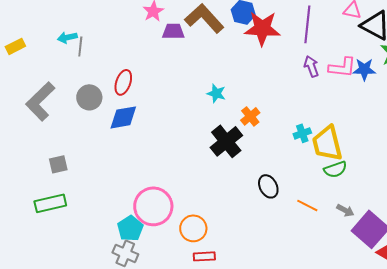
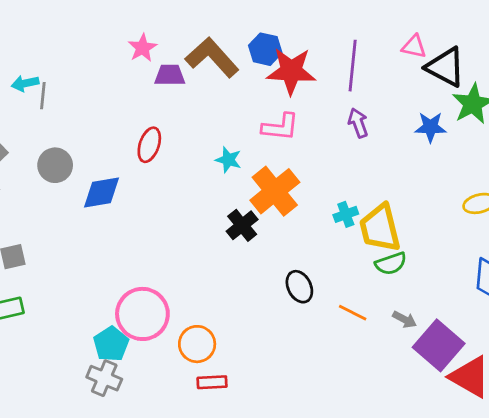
pink L-shape: (342, 67) -> (280, 127), moved
red ellipse: (123, 82) -> (149, 145), moved
orange cross: (250, 116) -> (275, 191), size x1.8
black cross: (226, 141) -> (242, 225), size x0.7

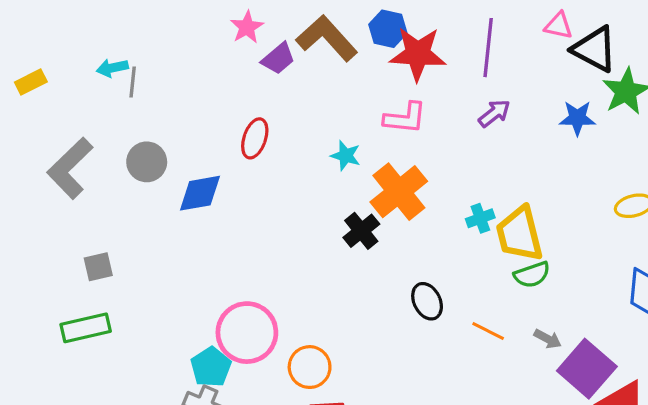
purple trapezoid: (170, 75) -> (278, 59), turned 140
purple arrow: (358, 123) -> (494, 113), turned 72

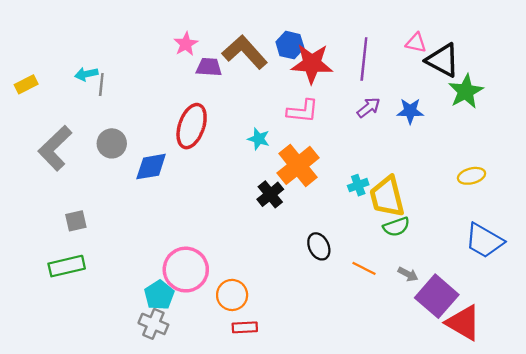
purple trapezoid: (278, 59) -> (209, 67), turned -136
blue star: (577, 118) -> (410, 111), moved
red ellipse: (255, 138) -> (192, 126), size x1.5

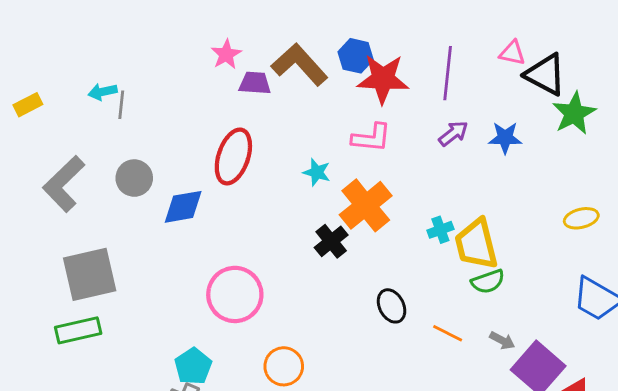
gray square: (76, 221) -> (90, 274), size x2.0
pink circle: (186, 270) -> (235, 294), moved

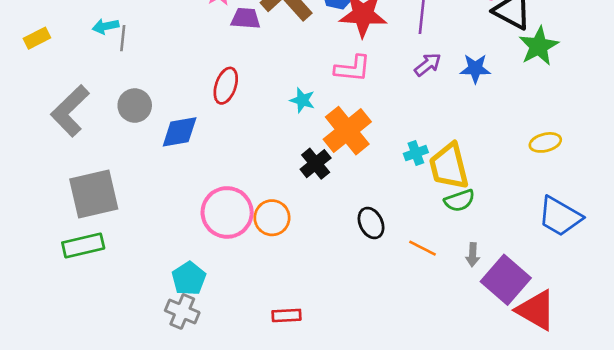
red ellipse: (233, 156) -> (226, 86), size x0.7
gray arrow: (502, 340) -> (473, 255), turned 65
orange circle: (284, 366) -> (272, 218), moved

